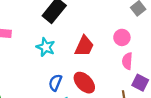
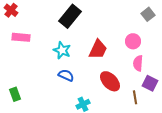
blue semicircle: (55, 83) -> (66, 75), moved, turned 91
red ellipse: (84, 83) -> (110, 81), moved

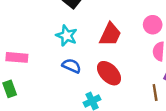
pink rectangle: (21, 37) -> (17, 57), moved
red ellipse: (110, 81) -> (109, 73), moved

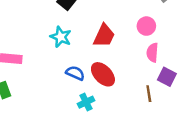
blue semicircle: (71, 66) -> (75, 73), moved

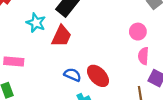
red trapezoid: (104, 36) -> (61, 36), moved
cyan star: (61, 37) -> (36, 23), moved

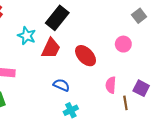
pink semicircle: (143, 56) -> (111, 85), moved
red ellipse: (98, 76) -> (86, 56), moved

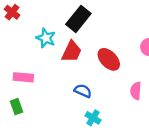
cyan cross: (71, 110) -> (93, 118), turned -32

